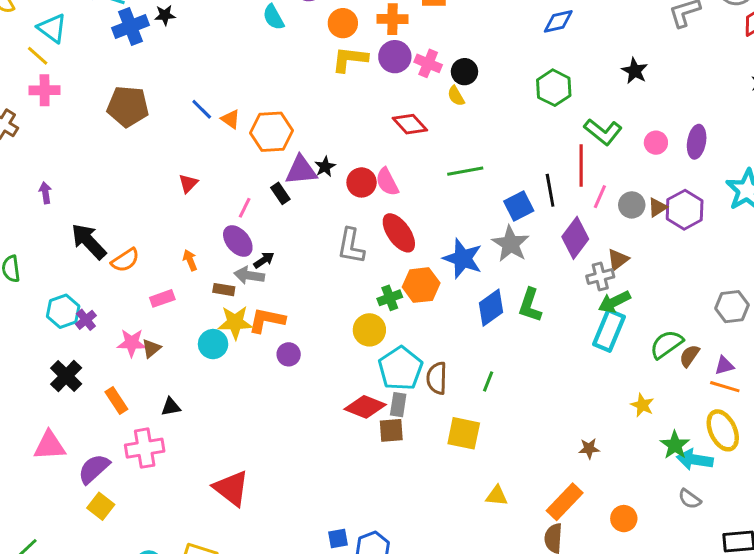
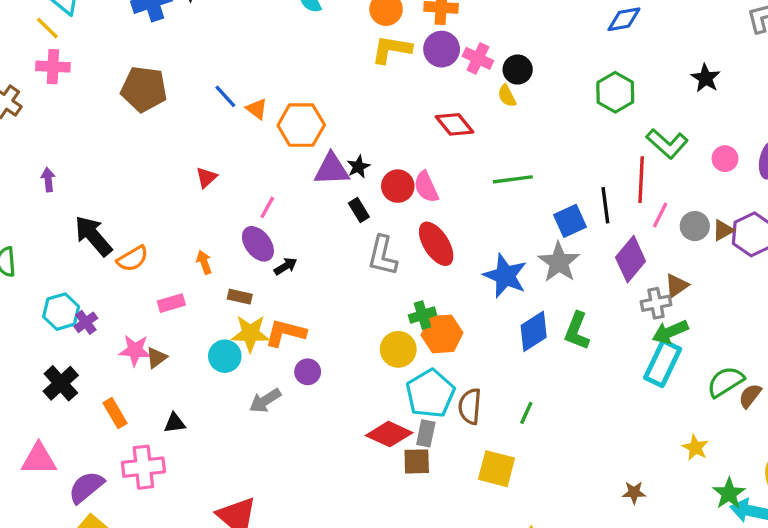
black rectangle: (280, 193) -> (359, 210), moved
gray arrow: (249, 275) -> (265, 401), moved, turned -44
orange hexagon: (421, 285) -> (442, 334), moved

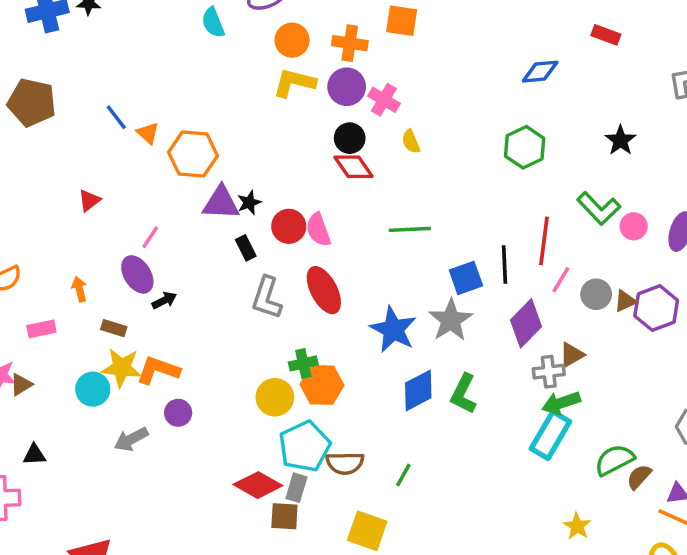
black circle: (518, 70) -> (350, 138), moved
green L-shape: (667, 144) -> (599, 208), moved
brown semicircle: (470, 406) -> (345, 463), turned -100

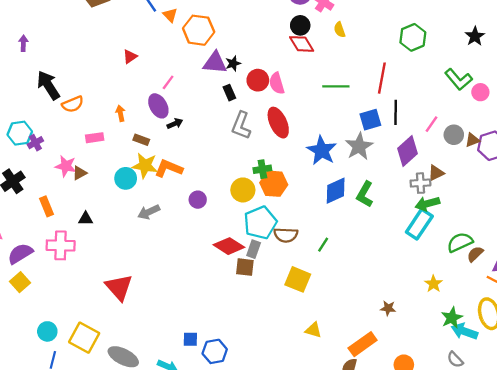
red line: (544, 241) -> (382, 78), moved
purple circle: (178, 413) -> (198, 200), moved

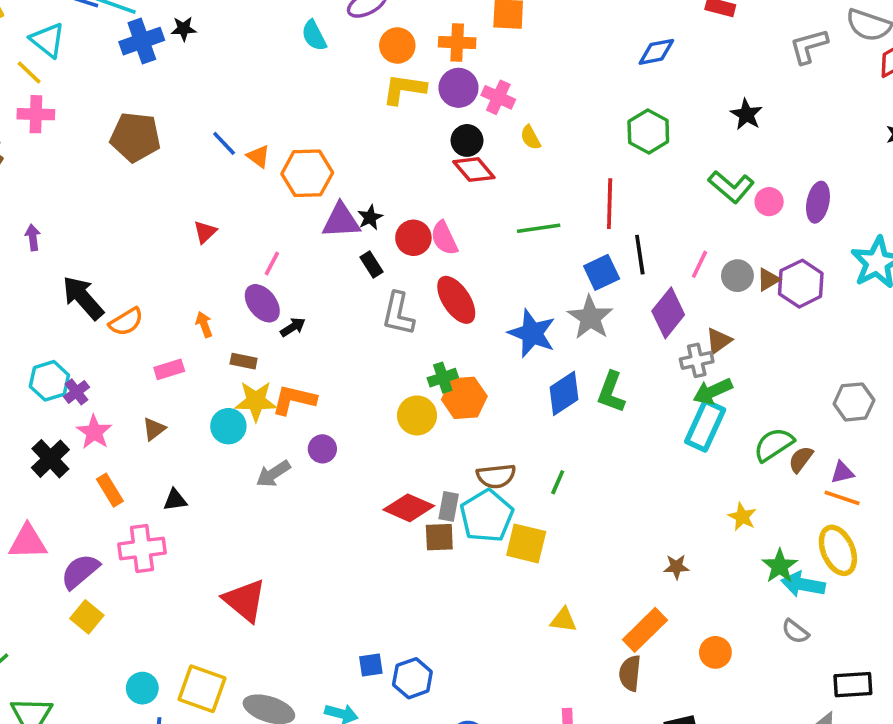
pink star: (66, 166) -> (94, 432), moved, turned 30
purple circle: (198, 200) -> (322, 449), moved
cyan pentagon: (260, 223) -> (487, 516), moved

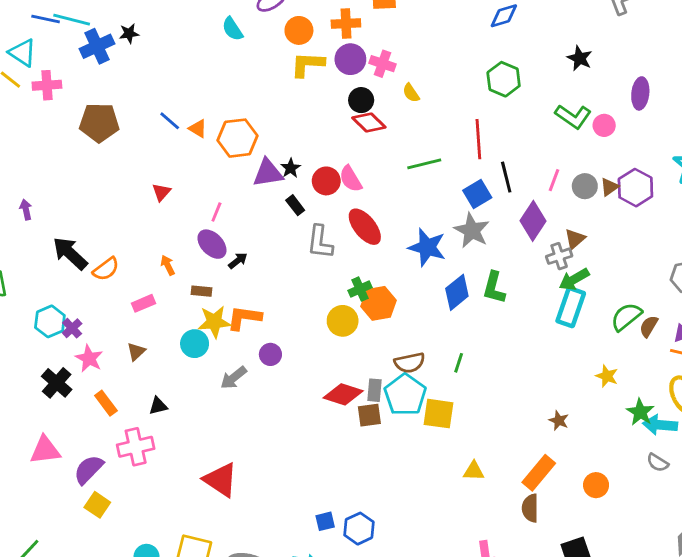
pink cross: (36, 114) -> (47, 85), moved
purple ellipse: (818, 202) -> (640, 93), moved
brown star: (676, 567) -> (559, 421), turned 30

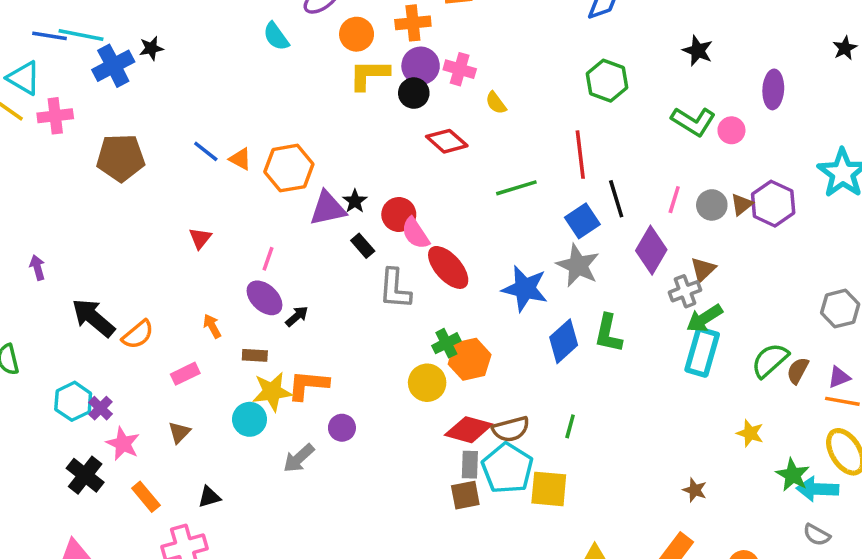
black circle: (361, 100) -> (414, 93), moved
pink semicircle: (351, 179) -> (415, 233), moved
red diamond: (343, 394) -> (469, 430), moved

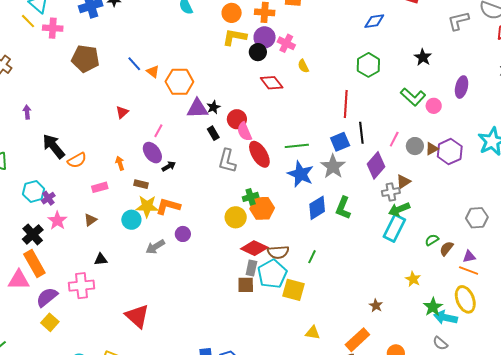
green line: (516, 188) -> (297, 146), moved
green semicircle: (770, 360) -> (432, 240), size x0.6
orange rectangle: (146, 497) -> (34, 264), moved, size x1.5

